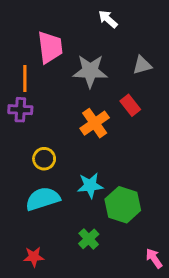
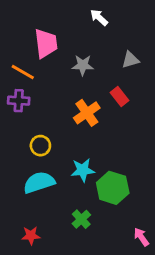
gray star: (90, 71) -> (83, 65), size x0.7
orange line: (25, 79) -> (23, 72), turned -60

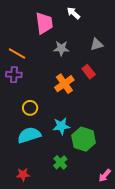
pink trapezoid: (46, 43) -> (44, 23), moved
pink arrow: (141, 237) -> (105, 175), turned -104

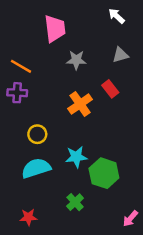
white arrow: (73, 13) -> (117, 16), moved

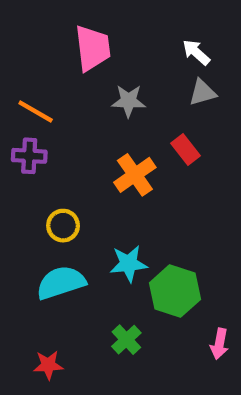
white arrow: (117, 16) -> (196, 52), moved
pink arrow: (130, 218) -> (219, 344), moved, turned -30

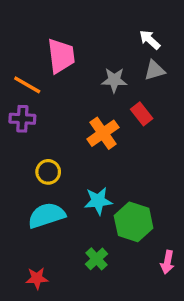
pink trapezoid: (93, 48) -> (61, 56), moved
gray star: (129, 101) -> (114, 80), moved

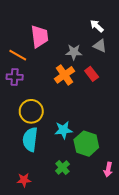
gray triangle: (155, 70) -> (100, 46), turned 40
orange cross: (103, 133) -> (64, 75), moved
yellow circle: (48, 172) -> (31, 111), size x1.5
cyan semicircle: (47, 215) -> (30, 139), turned -65

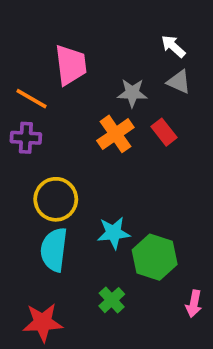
red star: (24, 180) -> (43, 322), size x1.5

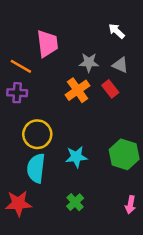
gray triangle: (179, 82) -> (120, 65), moved
green hexagon: (155, 257) -> (124, 154), moved
red star: (43, 322) -> (18, 203), moved

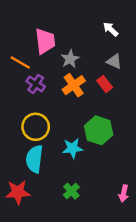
gray star: (89, 62) -> (70, 59), moved, turned -30
purple cross: (17, 93) -> (36, 84), moved, turned 30
green hexagon: (124, 154) -> (99, 130), moved

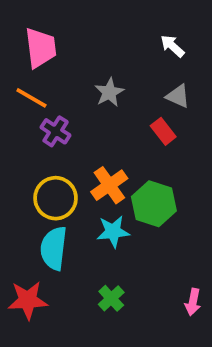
pink trapezoid: (45, 41) -> (41, 48), moved
orange cross: (74, 85) -> (109, 185), moved

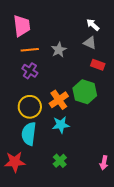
gray triangle: (178, 96) -> (90, 43), moved
orange line: (31, 98) -> (30, 50), moved, turned -36
red rectangle: (163, 131) -> (98, 65), moved, turned -32
green hexagon: (154, 204) -> (85, 92), moved

